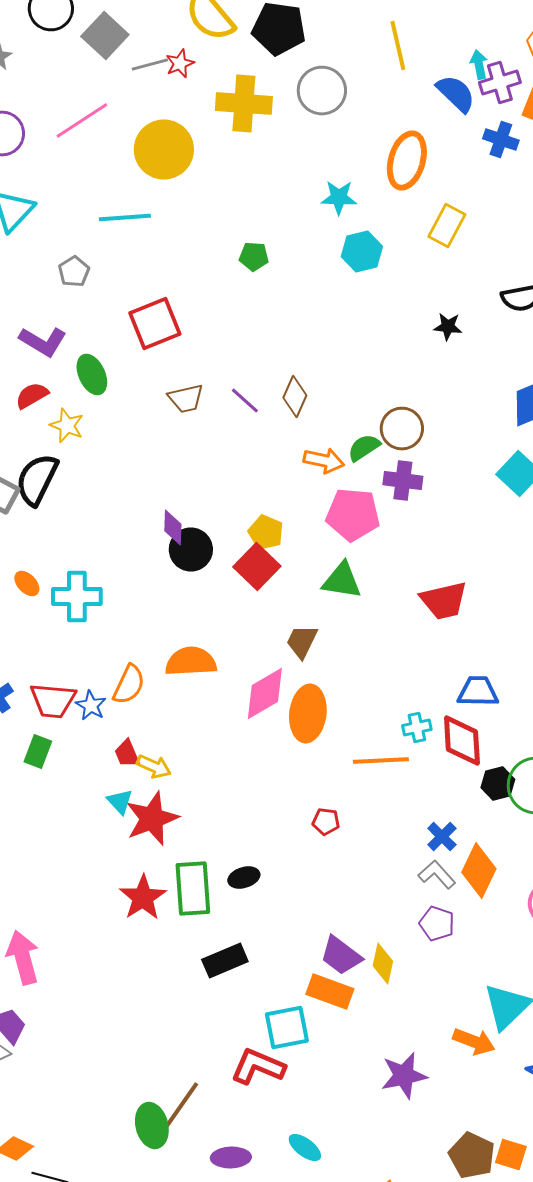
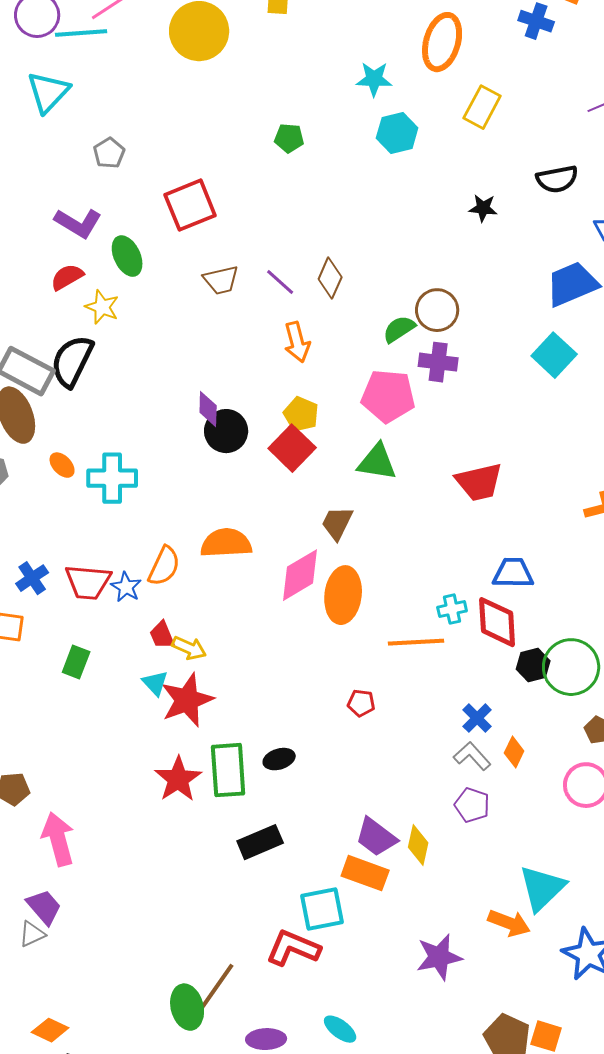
cyan line: (125, 218) -> (81, 33), moved
orange arrow: (324, 460) -> (297, 342), moved, turned 63
green rectangle: (38, 752) -> (76, 662), moved
orange diamond: (479, 870) -> (514, 752), size x0.6

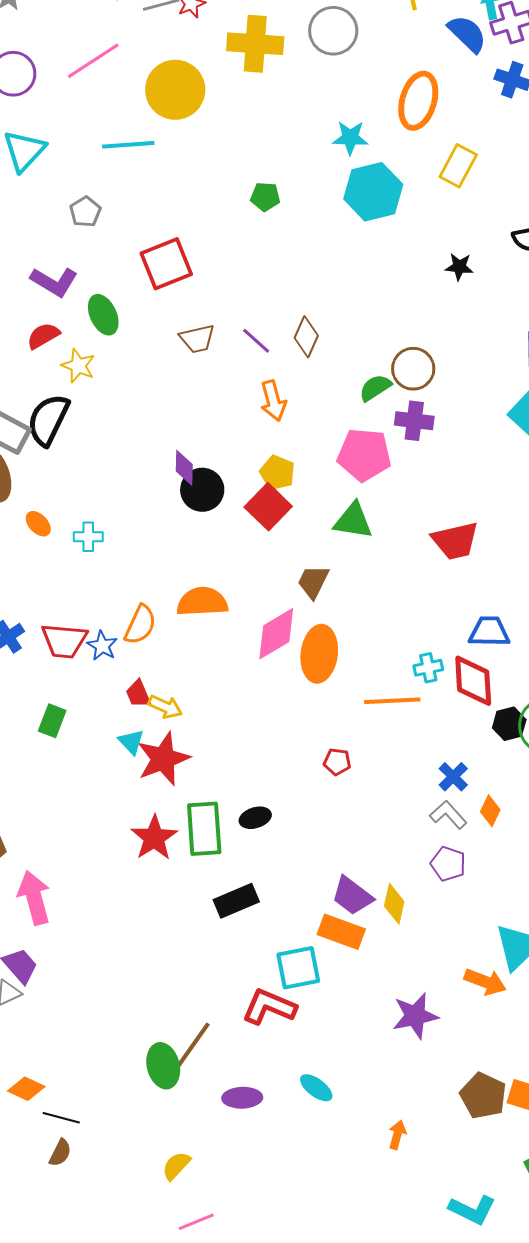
cyan line: (81, 33) -> (128, 145), moved
cyan hexagon: (397, 133) -> (373, 192), size x1.4
cyan cross: (112, 478) -> (88, 537), size x0.6

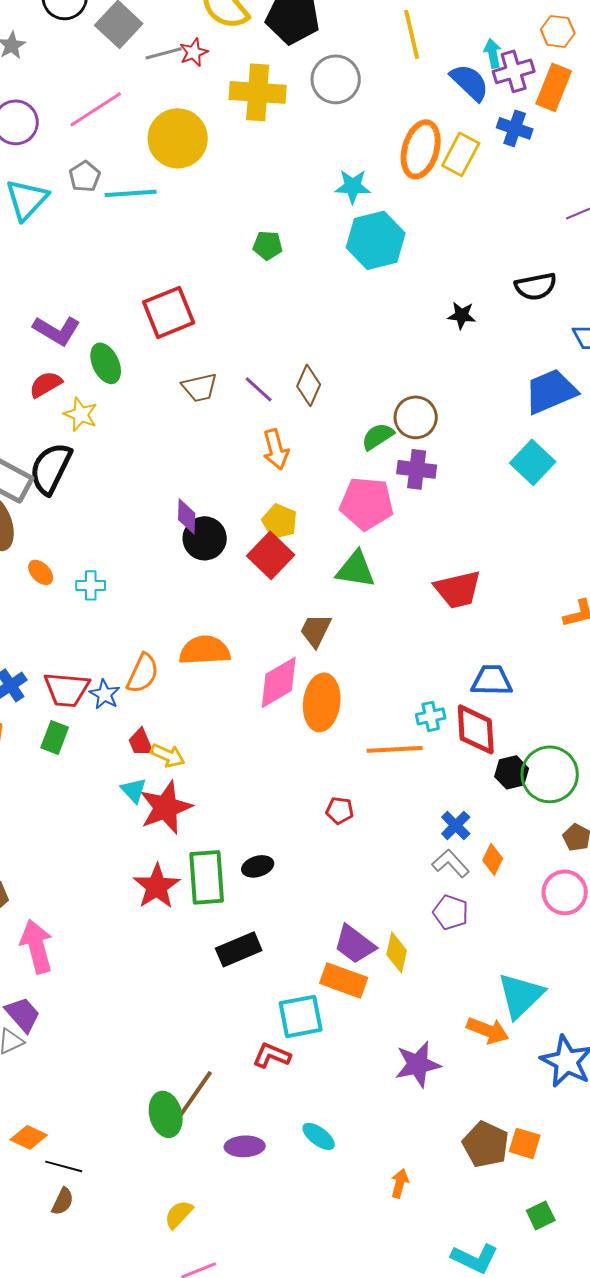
yellow rectangle: (458, 166) -> (461, 154), moved
gray pentagon: (85, 212) -> (85, 176), moved
green rectangle: (52, 721) -> (55, 737), moved
red L-shape: (269, 1007) -> (272, 1055), size x0.7

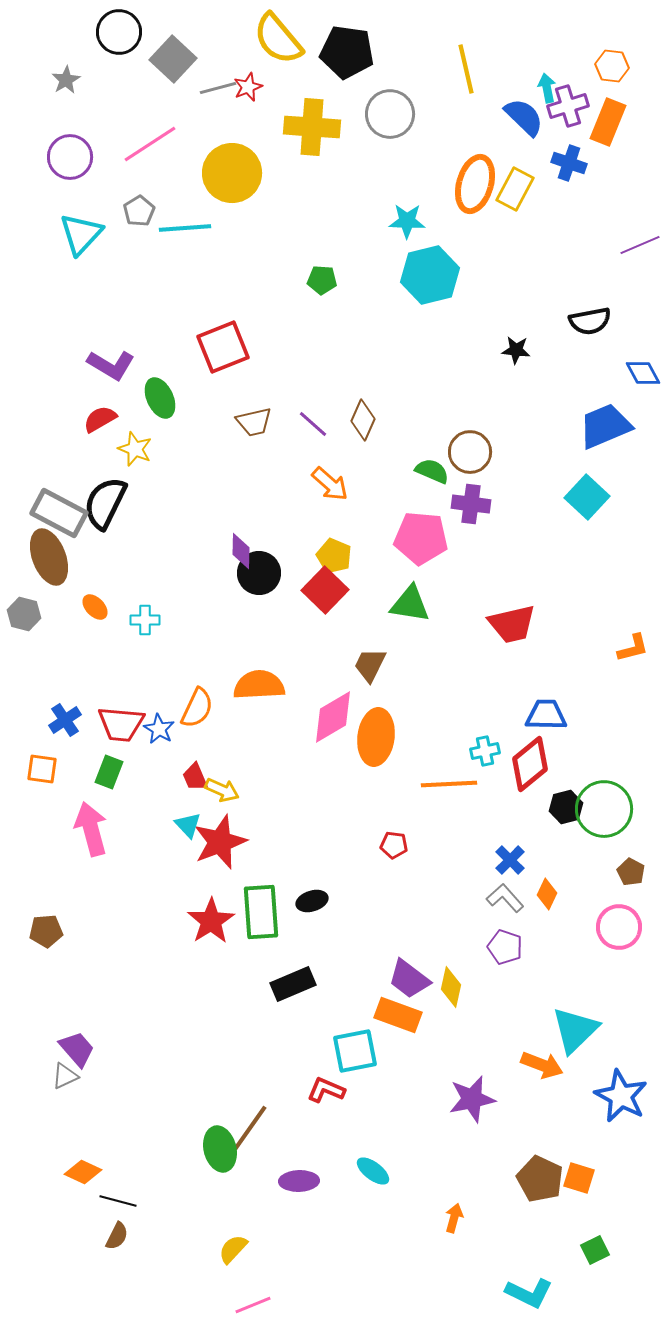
green semicircle: (378, 436) -> (432, 471), turned 56
orange arrow: (276, 449) -> (330, 484), turned -33
red diamond: (476, 729) -> (530, 764), turned 54
pink arrow: (37, 946) -> (91, 829), moved

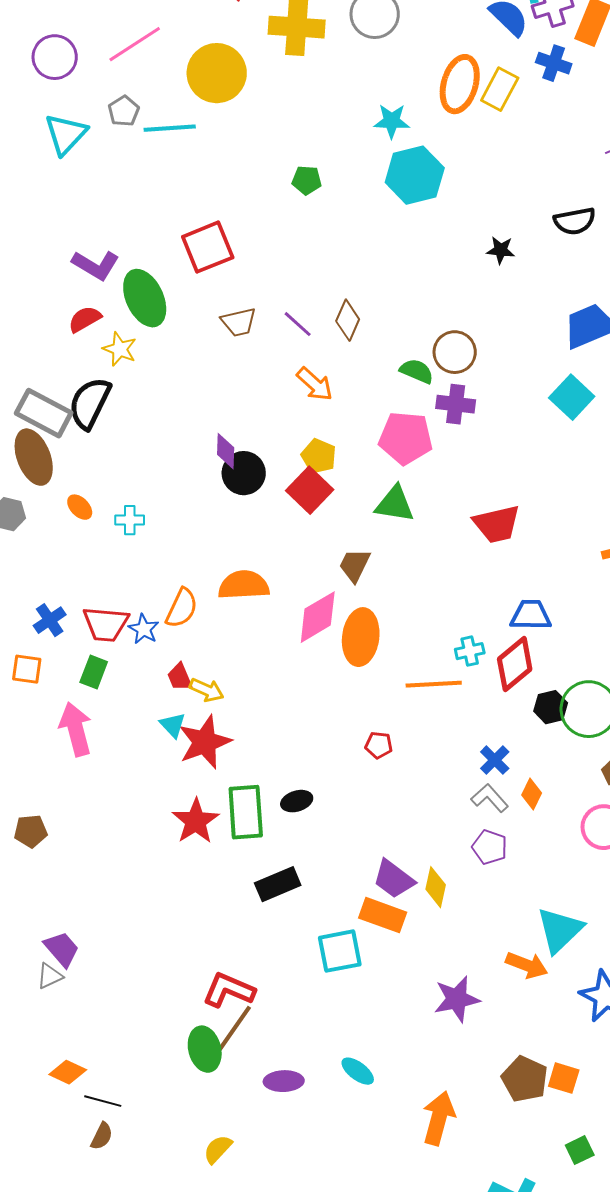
green ellipse: (160, 398) -> (145, 298), size x1.4
red L-shape: (326, 1090) -> (229, 990), moved, size x1.4
orange arrow: (454, 1218) -> (439, 1118), size x1.8

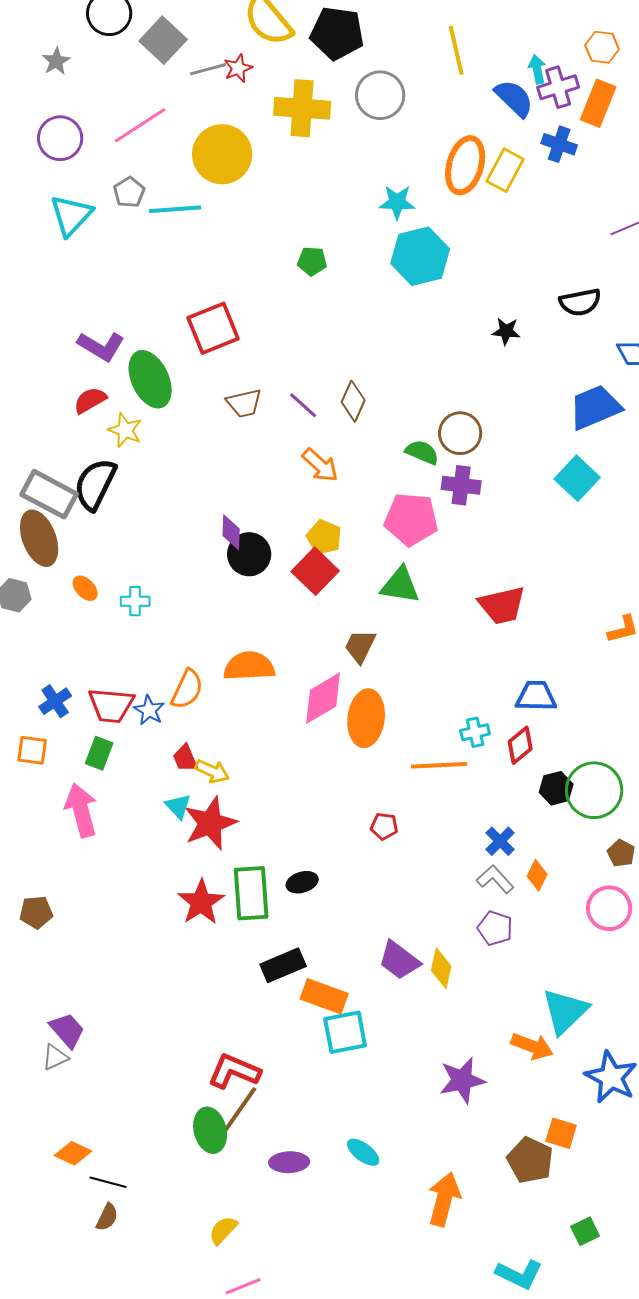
red diamond: (515, 664) -> (520, 745), size x0.7
orange rectangle: (383, 915) -> (324, 996), moved
orange square: (564, 1078) -> (561, 1133), moved

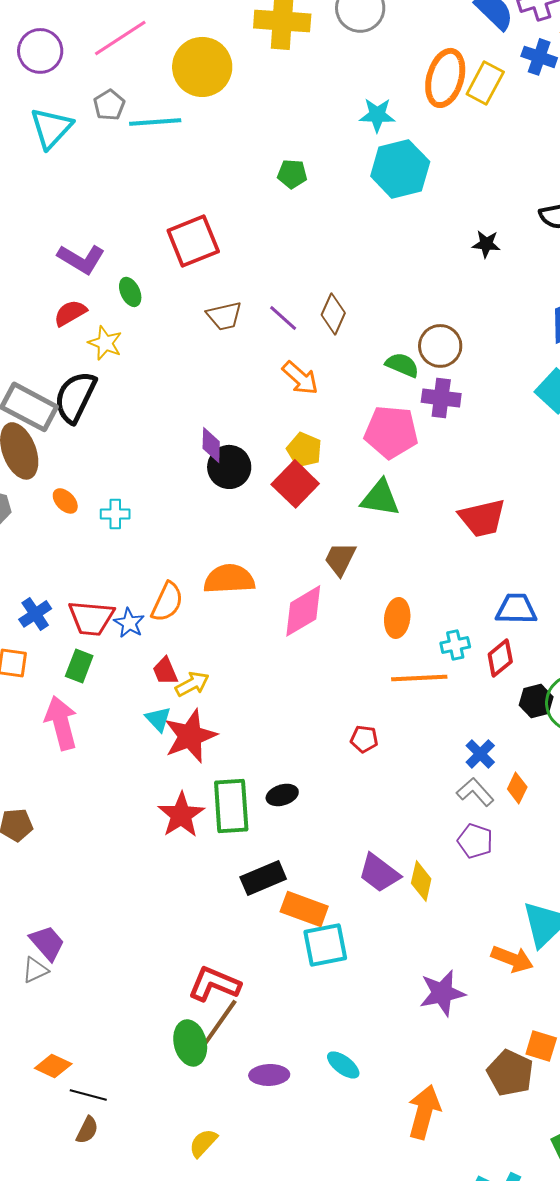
green ellipse: (150, 379) -> (130, 292), size x0.5
orange ellipse: (366, 718) -> (397, 618), moved, size x0.7
yellow arrow: (212, 771) -> (192, 684), turned -52

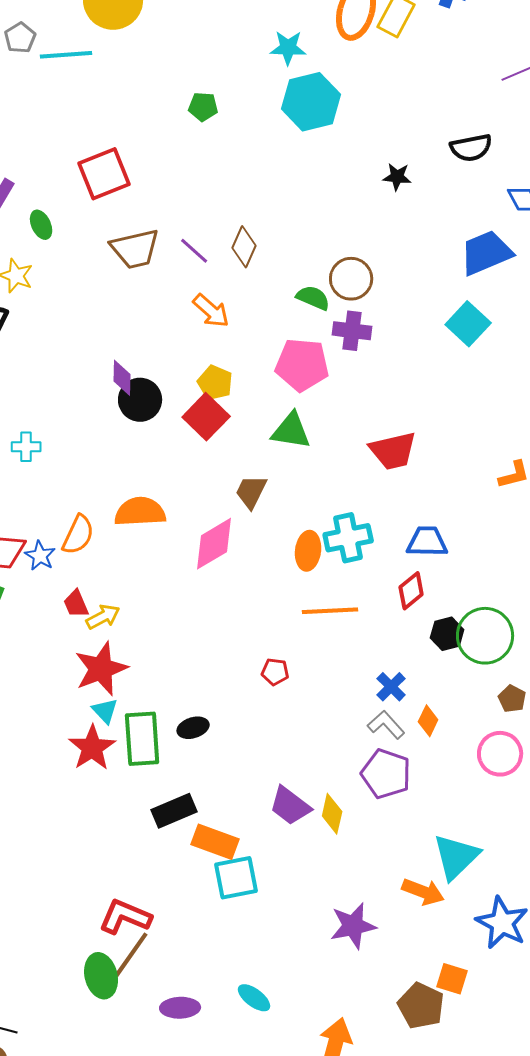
brown trapezoid: (224, 316) -> (135, 249), size x1.4
cyan cross: (455, 645) -> (348, 538), moved, size x1.6
cyan triangle: (158, 719) -> (105, 711), moved
purple pentagon: (475, 841) -> (386, 774), size x1.4

